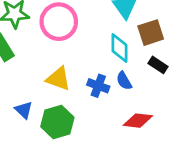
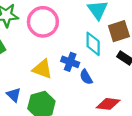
blue semicircle: (124, 81) -> (86, 77), moved
blue cross: (98, 86) -> (70, 62), moved

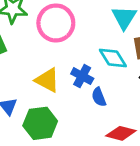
cyan diamond: (93, 44) -> (113, 58), turned -40

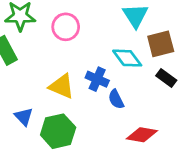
pink circle: (56, 23) -> (66, 27), size x0.7

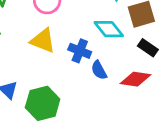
yellow triangle: (62, 86) -> (43, 41), moved
red diamond: (142, 135) -> (136, 79), moved

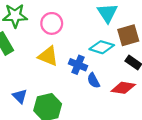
cyan diamond: (109, 29) -> (102, 47), turned -35

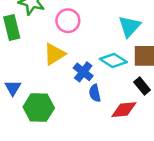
yellow triangle: (48, 56) -> (54, 54), turned 50
red diamond: (123, 88) -> (124, 110), turned -30

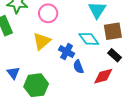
cyan diamond: (113, 61) -> (89, 39), turned 30

